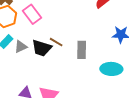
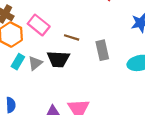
brown line: (56, 42) -> (72, 37), moved

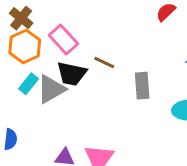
black trapezoid: (58, 59) -> (72, 74), moved
gray triangle: (35, 63) -> (51, 89), size x1.5

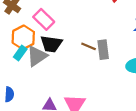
orange hexagon: (25, 46) -> (23, 37), moved
brown line: (104, 63) -> (89, 46), moved

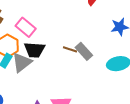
gray rectangle: (103, 50) -> (84, 51), turned -30

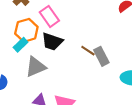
gray triangle: (22, 62) -> (36, 67), moved

